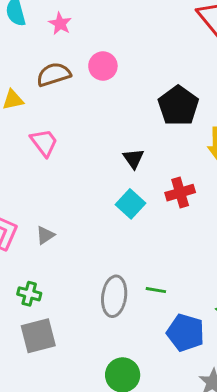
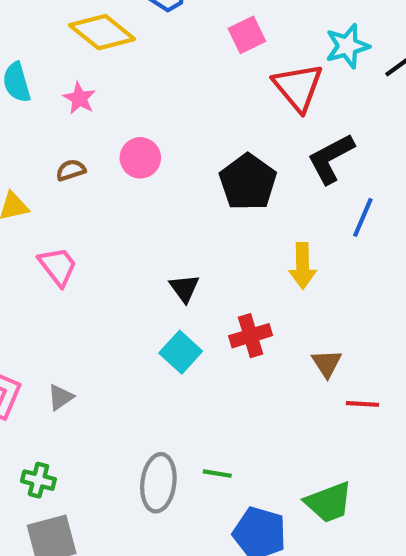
brown semicircle: (54, 74) -> (71, 170), size x0.6
black pentagon: (178, 106) -> (248, 182), moved

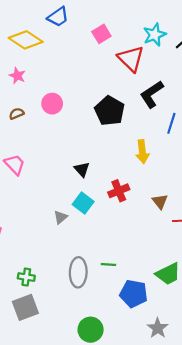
gray triangle: (60, 397) -> (61, 217), moved
green cross: (38, 480) -> (26, 277), moved

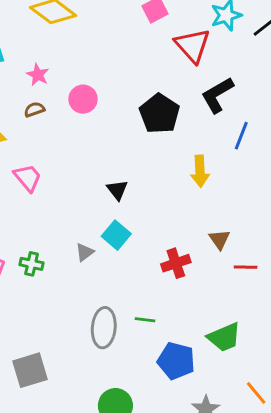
pink star: (17, 76) -> (38, 75), moved
red cross: (119, 191) -> (176, 263), moved
green cross: (26, 277) -> (32, 264), moved

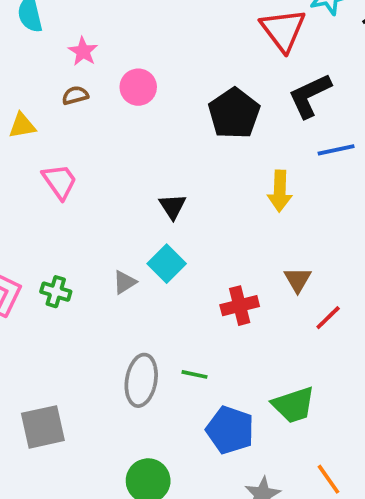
blue line: (241, 136) -> (336, 150), turned 52
red line: (246, 267) -> (328, 318), turned -50

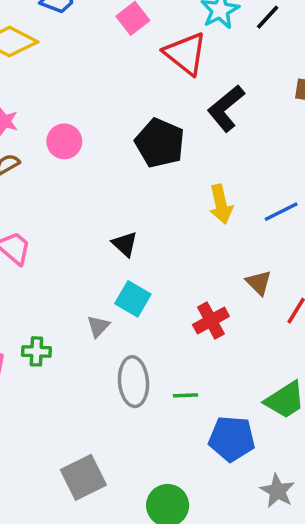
blue line: (336, 150) -> (281, 212), moved
gray ellipse: (141, 380) -> (133, 382), moved
gray square: (43, 427) -> (83, 477), moved

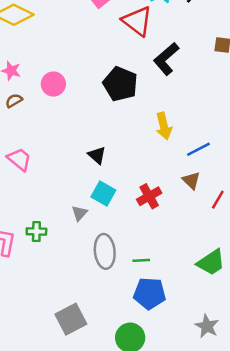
blue line: (281, 212) -> (198, 149), moved
red cross: (211, 320) -> (149, 196), moved
blue pentagon: (232, 439) -> (149, 293), moved

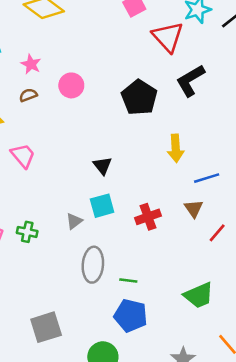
cyan square: (103, 193) -> (102, 206), turned 35

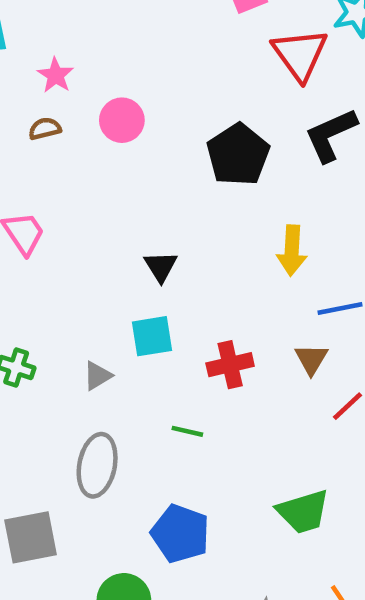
gray triangle: (74, 221) -> (97, 376), moved
gray ellipse: (93, 265) -> (97, 465), moved
green line: (128, 280) -> (187, 431), moved

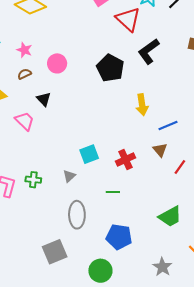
black triangle: (161, 266) -> (44, 99), moved

